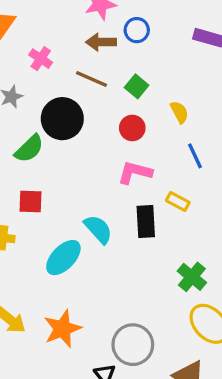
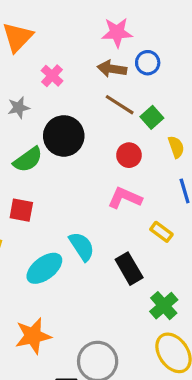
brown line: (91, 79) -> (120, 105), moved
green square: (137, 86) -> (152, 117), moved
black rectangle: (146, 222) -> (129, 269), moved, turned -36

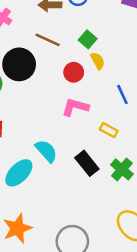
brown line: (120, 105) -> (48, 40), moved
yellow semicircle: (176, 147) -> (98, 61), moved
green cross: (164, 306) -> (122, 169), moved

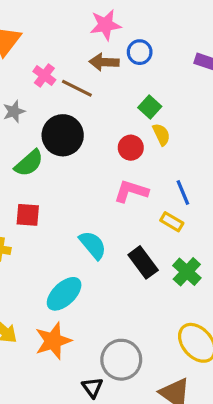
brown line: (48, 40) -> (77, 88), moved
blue line: (122, 95) -> (183, 192), moved
cyan ellipse: (19, 173) -> (64, 294), moved

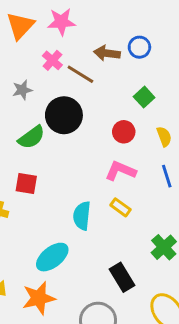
pink star: (105, 25) -> (61, 22), moved
yellow semicircle: (161, 134) -> (164, 137), moved
yellow rectangle: (172, 222) -> (120, 207), moved
cyan semicircle: (93, 245) -> (82, 216), turned -140
black rectangle: (143, 262) -> (122, 277), moved

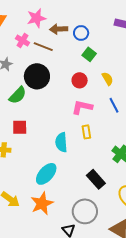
pink star: (61, 22) -> (36, 18), moved
blue circle: (139, 47) -> (81, 33), moved
yellow rectangle: (120, 207) -> (86, 132), turned 56

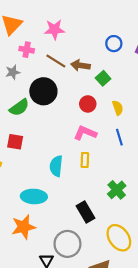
brown arrow: (59, 29) -> (80, 65), moved
blue circle: (81, 33) -> (114, 44), moved
pink cross: (23, 41) -> (27, 50), moved, turned -32
cyan ellipse: (46, 174) -> (34, 196), turned 40

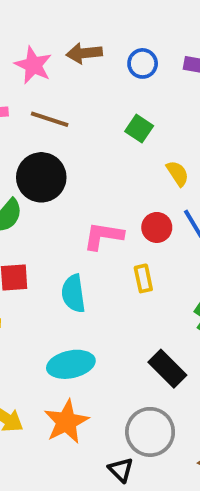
pink star: (54, 29) -> (33, 65), turned -30
brown arrow: (80, 65) -> (84, 53), moved
red circle: (88, 104) -> (157, 227), moved
pink L-shape: (85, 133) -> (103, 236), moved
cyan semicircle: (56, 166) -> (73, 293), moved

